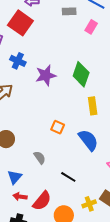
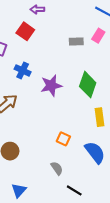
gray rectangle: (69, 11) -> (76, 42), moved
red square: (20, 23) -> (25, 31), size x0.7
gray semicircle: (40, 158) -> (57, 168), moved

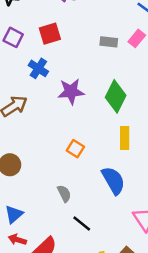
red square: (25, 31) -> (50, 34), moved, turned 30
orange square: (63, 139) -> (75, 149), moved

